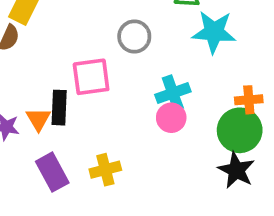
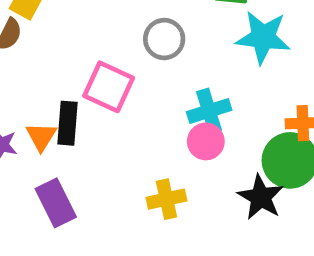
pink square: (91, 77) -> (109, 87), turned 30
yellow cross: (105, 170) -> (166, 199), moved
black star: (236, 170) -> (261, 197), moved

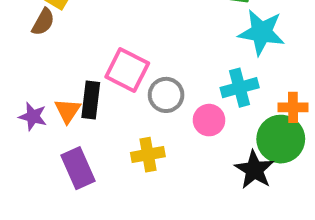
gray circle: (164, 39) -> (166, 95), moved
cyan cross: (209, 111) -> (240, 88), moved
yellow cross: (166, 199) -> (148, 155), moved

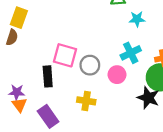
cyan star: (261, 32) -> (137, 19), size x0.6
orange triangle: (68, 111) -> (19, 105), moved
yellow cross: (148, 155) -> (86, 101), turned 30

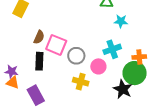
brown semicircle: (12, 37) -> (39, 37), moved
yellow cross: (86, 101) -> (81, 82), moved
orange triangle: (19, 105) -> (13, 83), turned -40

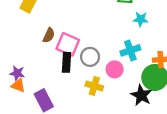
black rectangle: (39, 61) -> (66, 62), moved

